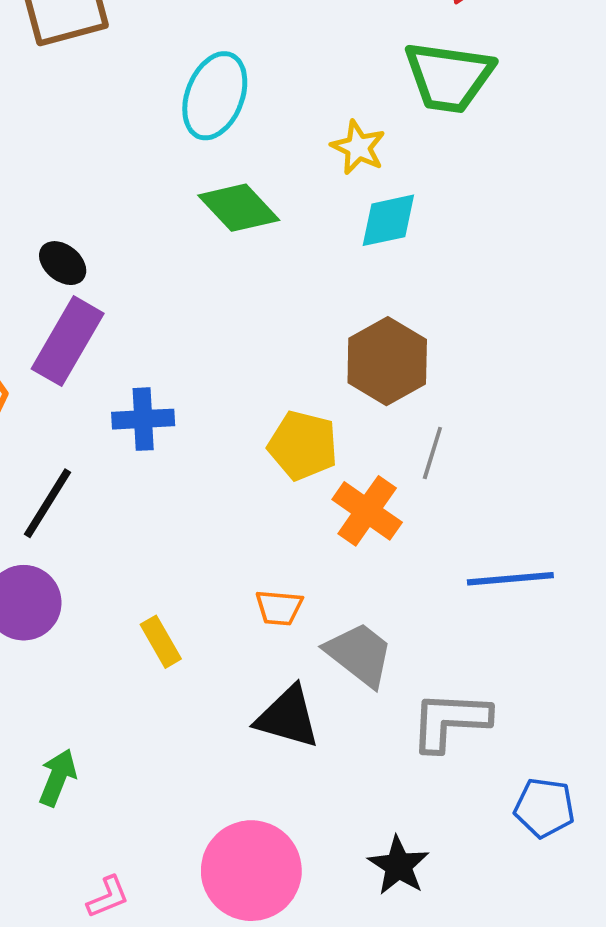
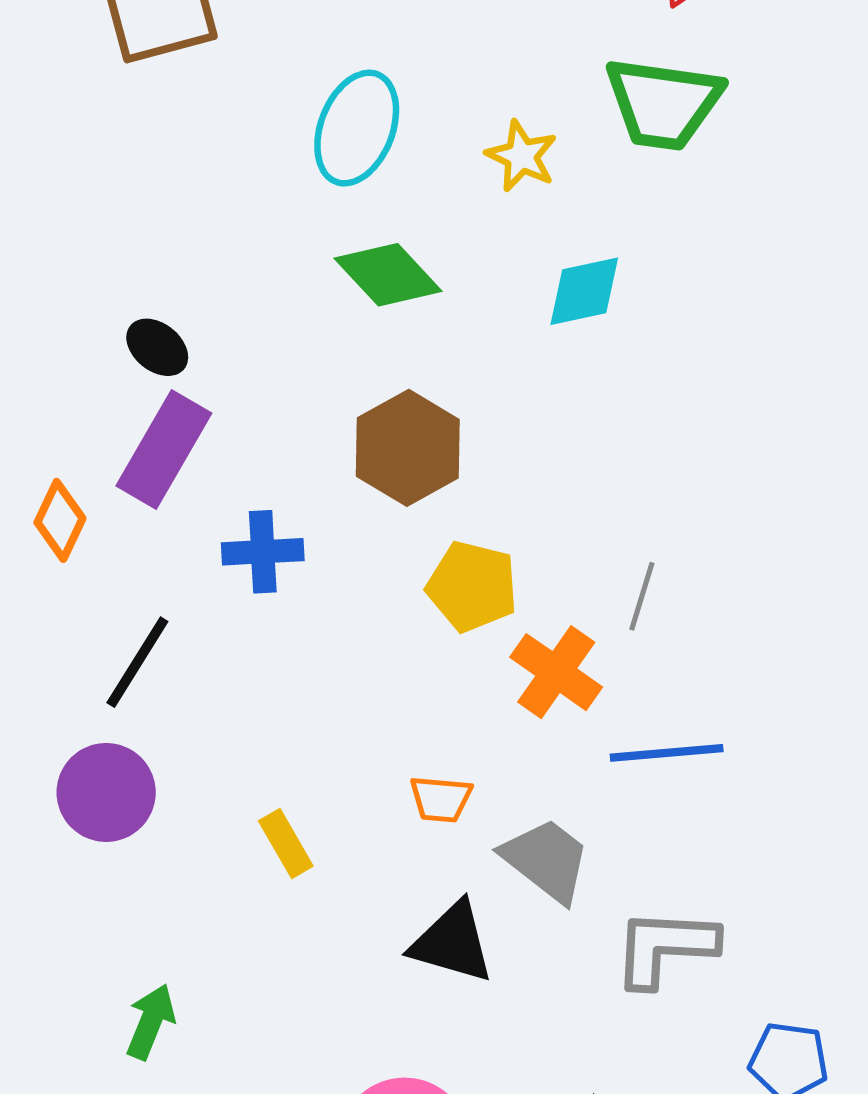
yellow star: (358, 147) -> (522, 156), moved
brown hexagon: (387, 361) -> (408, 448), moved
blue line: (510, 579) -> (667, 753), moved

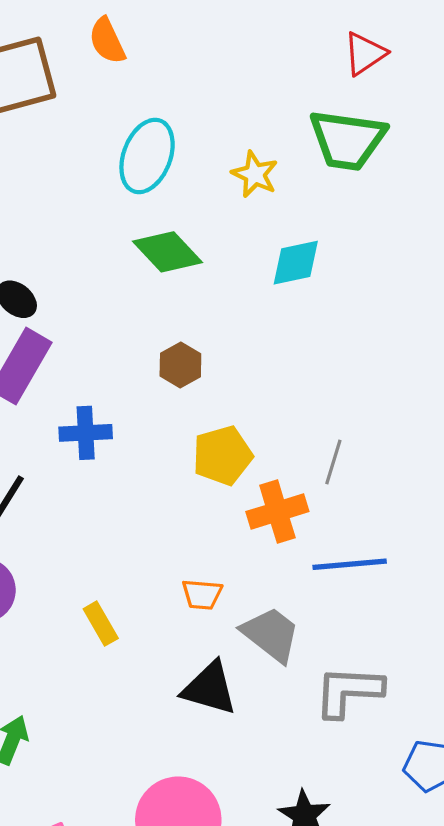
brown hexagon: (408, 448) -> (180, 365), size x0.6
yellow pentagon: (472, 586) -> (222, 455), turned -30
orange cross: (556, 672) -> (277, 512), turned 38

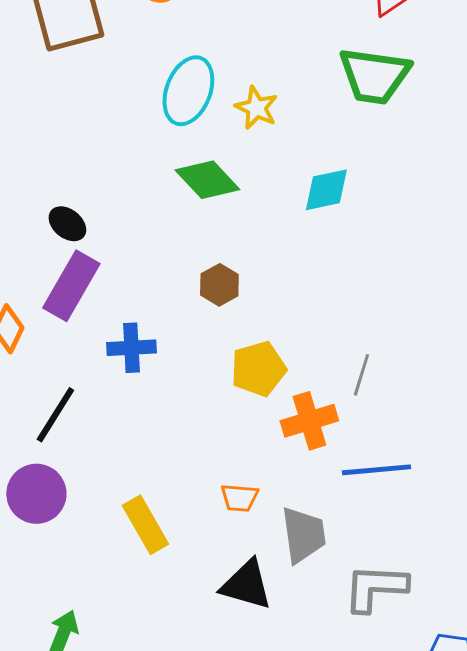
yellow star: (255, 174) -> (256, 108), moved
yellow rectangle: (101, 624) -> (145, 525), size x1.4
gray trapezoid: (271, 634) -> (303, 535), turned 44

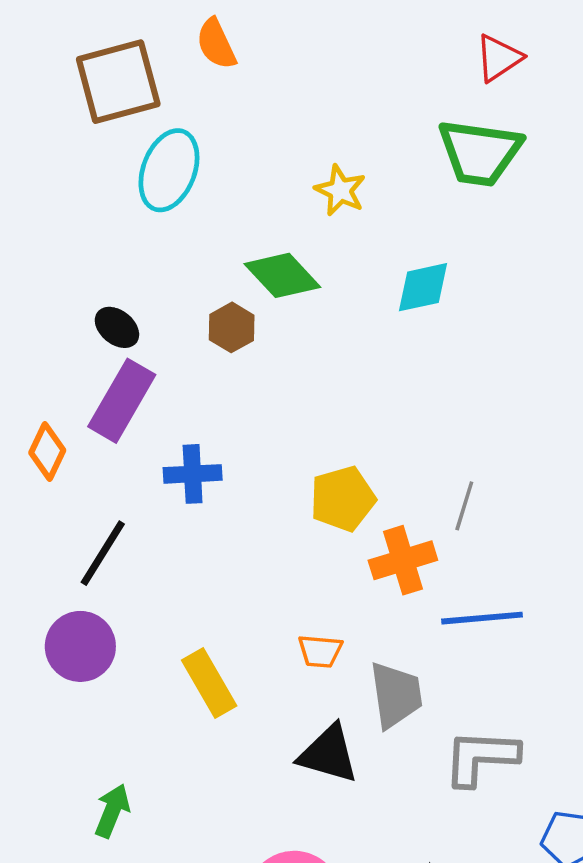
cyan ellipse: (188, 91) -> (169, 170), moved
brown hexagon: (219, 285) -> (232, 327), moved

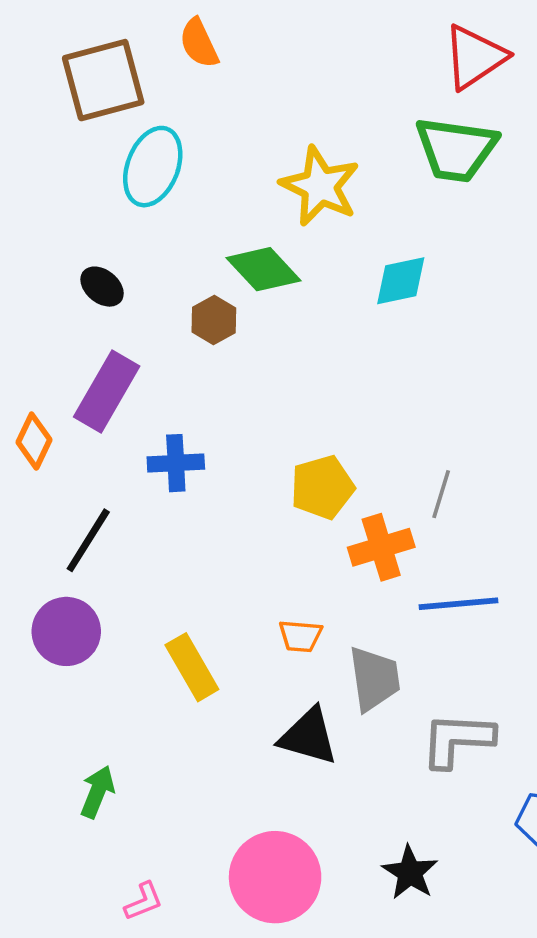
red triangle: (499, 58) -> (475, 57), size x1.4
yellow star: (340, 190) -> (320, 186), size x1.6
black ellipse: (117, 327) -> (102, 287), moved

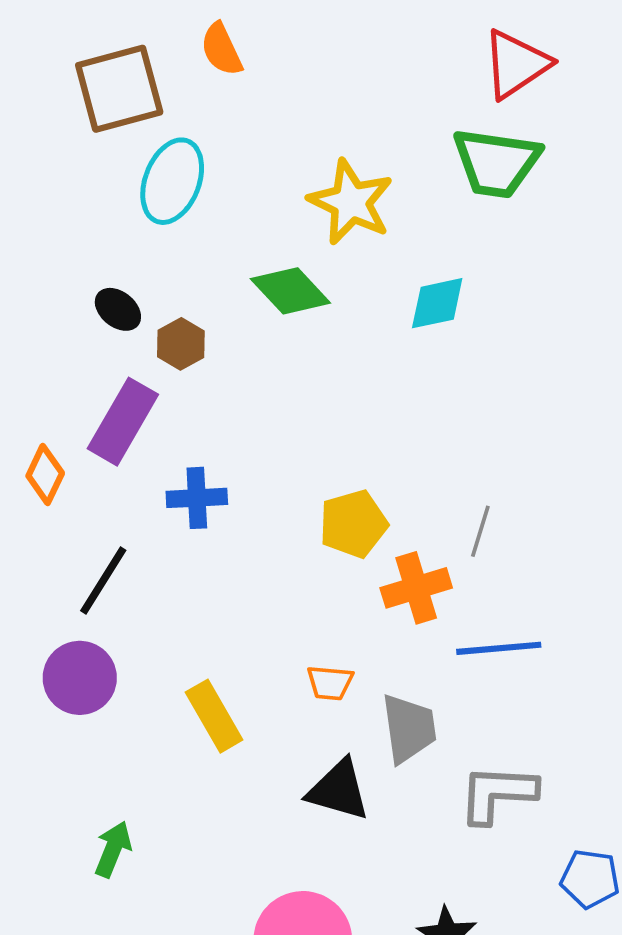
brown hexagon: (214, 320) -> (181, 344), moved

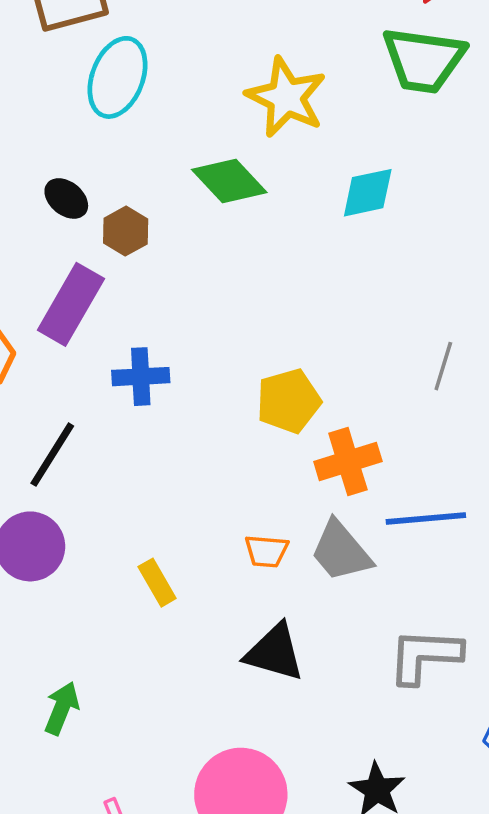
gray line: (480, 531) -> (443, 366), moved
yellow rectangle: (214, 716) -> (157, 583), size x0.7
gray trapezoid: (409, 728) -> (341, 551), moved, turned 148

